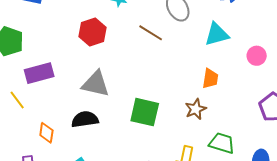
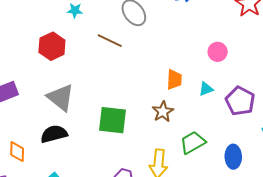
cyan triangle: (217, 34) -> (206, 89), moved, size x0.6
gray triangle: (96, 84) -> (61, 98), turned 32
green trapezoid: (222, 143) -> (193, 142), turned -40

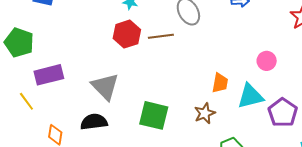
brown line: (110, 41) -> (161, 36), turned -40
red hexagon: (52, 46) -> (127, 34), moved
cyan triangle: (206, 89) -> (250, 96), size x1.8

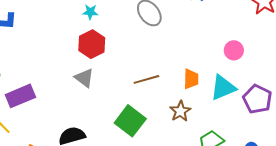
brown line: (161, 36) -> (146, 79), moved
gray triangle: (105, 87) -> (84, 78), moved, size x0.7
green square: (154, 115) -> (130, 121), turned 32

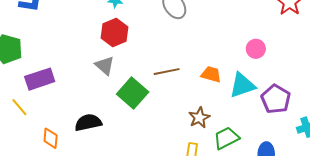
orange trapezoid: (191, 79) -> (211, 74), turned -80
brown star: (180, 111) -> (199, 118), moved
green square: (130, 121) -> (133, 93), moved

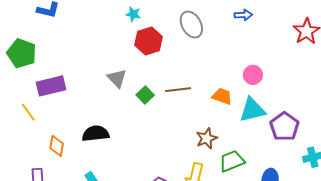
red hexagon: (115, 32) -> (149, 41), moved
pink circle: (256, 49) -> (253, 75), moved
green square: (133, 93) -> (145, 95), moved, size x0.6

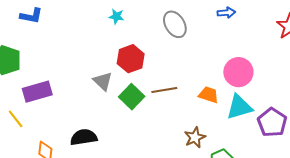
red hexagon: (149, 41) -> (131, 59), moved
pink circle: (253, 75) -> (238, 72), size x1.5
green square: (145, 95) -> (132, 97), size x1.4

